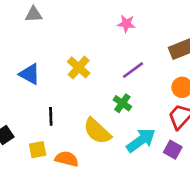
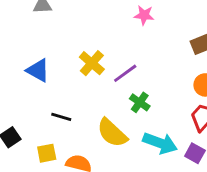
purple line: (133, 70) -> (125, 73), moved
black line: (51, 116) -> (61, 117), turned -72
cyan arrow: (141, 140) -> (160, 143), turned 56

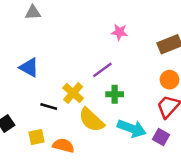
pink star: (144, 15) -> (119, 32), moved
yellow cross: (92, 63) -> (73, 93), moved
green cross: (140, 102) -> (115, 94), turned -35

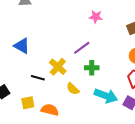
yellow semicircle: (91, 120) -> (73, 89), size x0.6

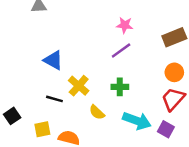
blue triangle: (22, 46) -> (53, 60), moved
purple line: (82, 48) -> (121, 51), moved

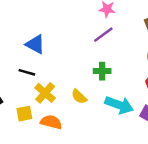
yellow cross: (79, 86) -> (45, 93), moved
black line: (54, 99) -> (27, 72), moved

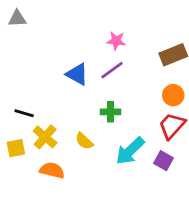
blue triangle: (35, 44) -> (77, 74), moved
cyan arrow: (119, 105) -> (130, 151), turned 116
yellow square: (24, 114) -> (16, 148), moved

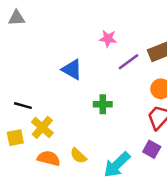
purple line: (112, 70) -> (128, 62), moved
yellow semicircle: (84, 141) -> (78, 156), moved
cyan arrow: (130, 151) -> (117, 165), moved

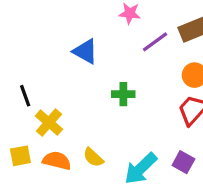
black line: (23, 106) -> (25, 96), turned 54
yellow square: (15, 138) -> (20, 156), moved
purple square: (152, 149) -> (183, 162), moved

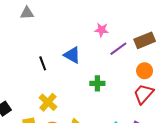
black line: (25, 96) -> (43, 63), moved

